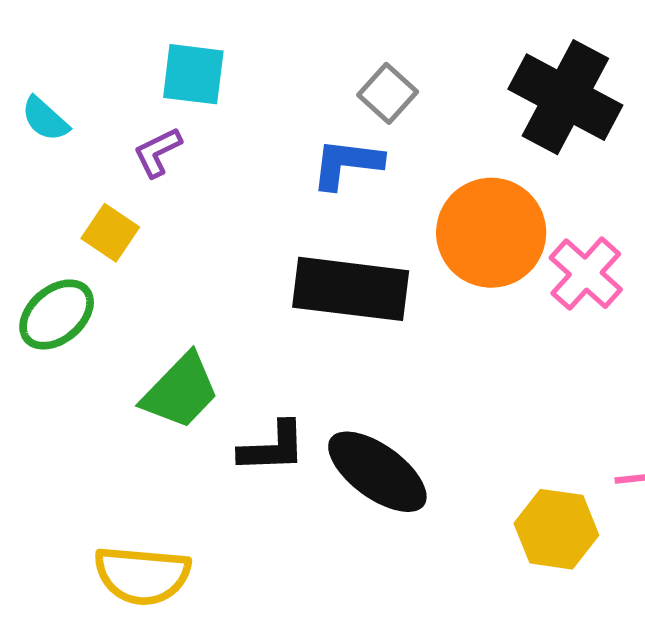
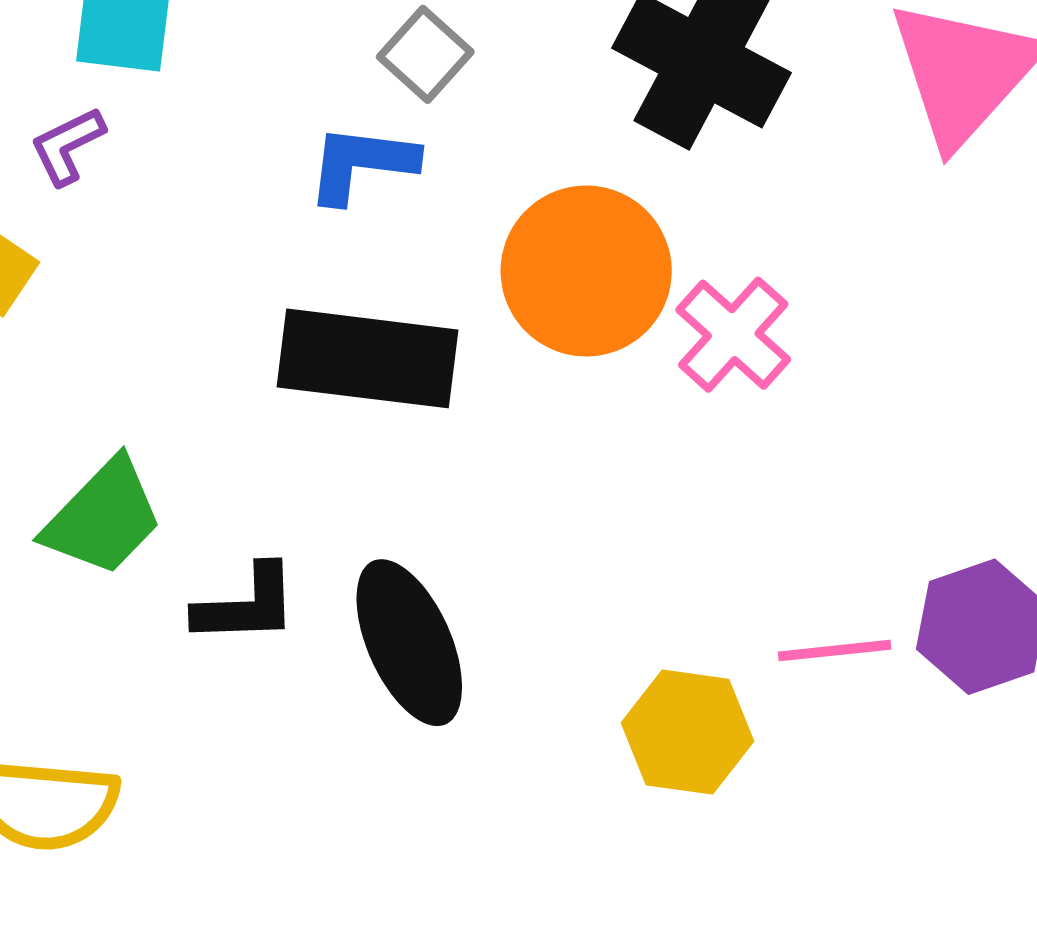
black ellipse: (377, 472) -> (409, 643), turned 30

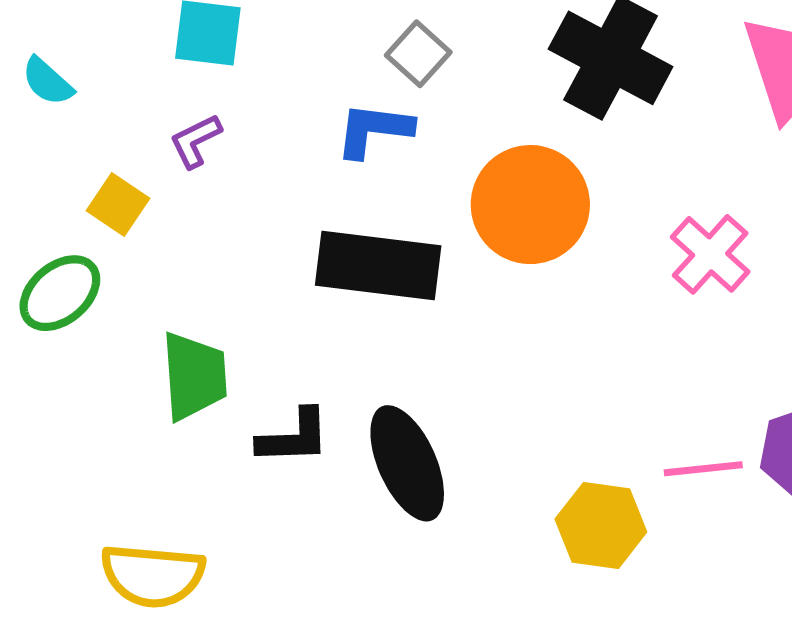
purple L-shape: (67, 146) -> (195, 141), moved
pink cross: (733, 335) -> (710, 254), moved
green trapezoid: (103, 517) -> (194, 376), turned -48

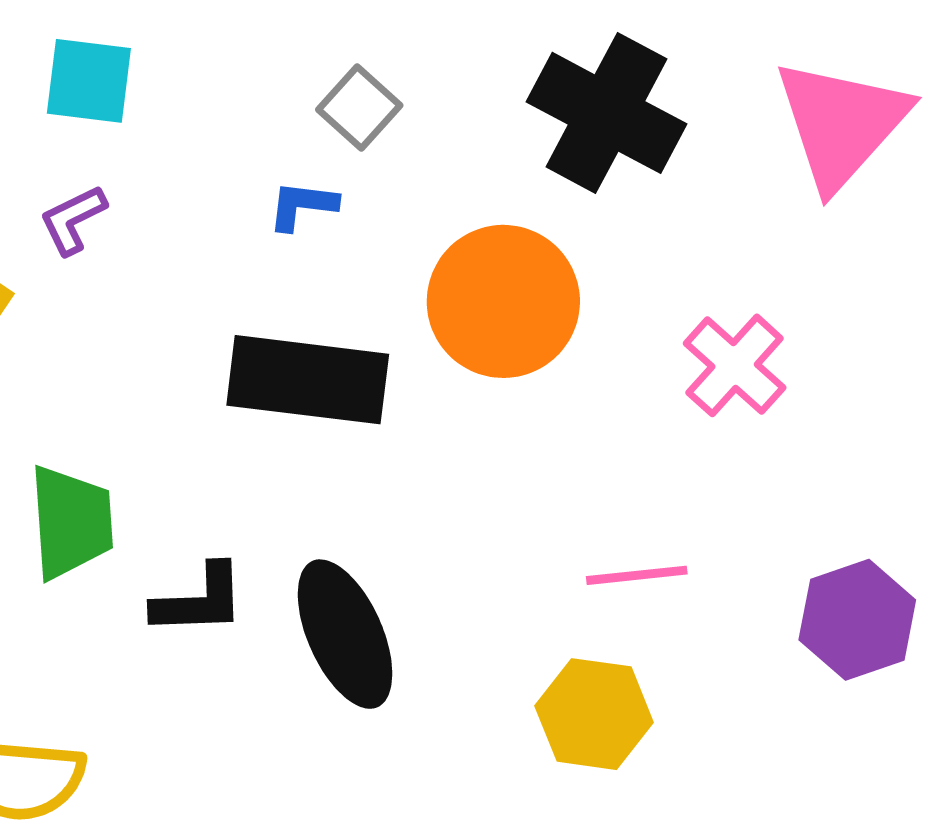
blue L-shape: (374, 130) -> (302, 205), size x0.7
pink line: (703, 469) -> (637, 575), moved

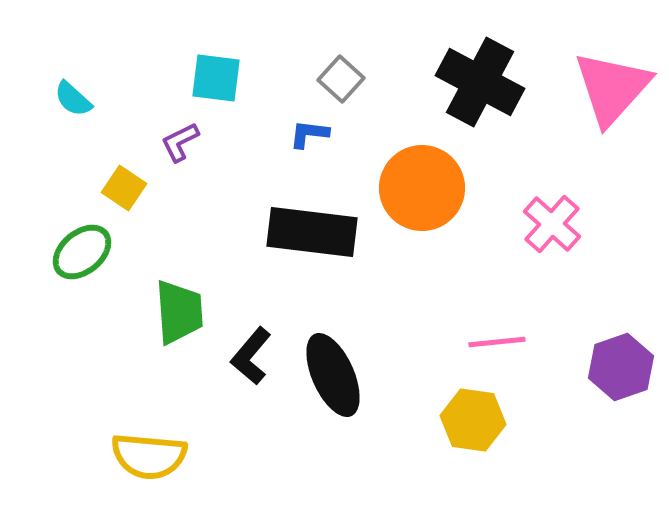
cyan square: (89, 81) -> (216, 78), moved
black L-shape: (199, 600) -> (251, 356), turned 132

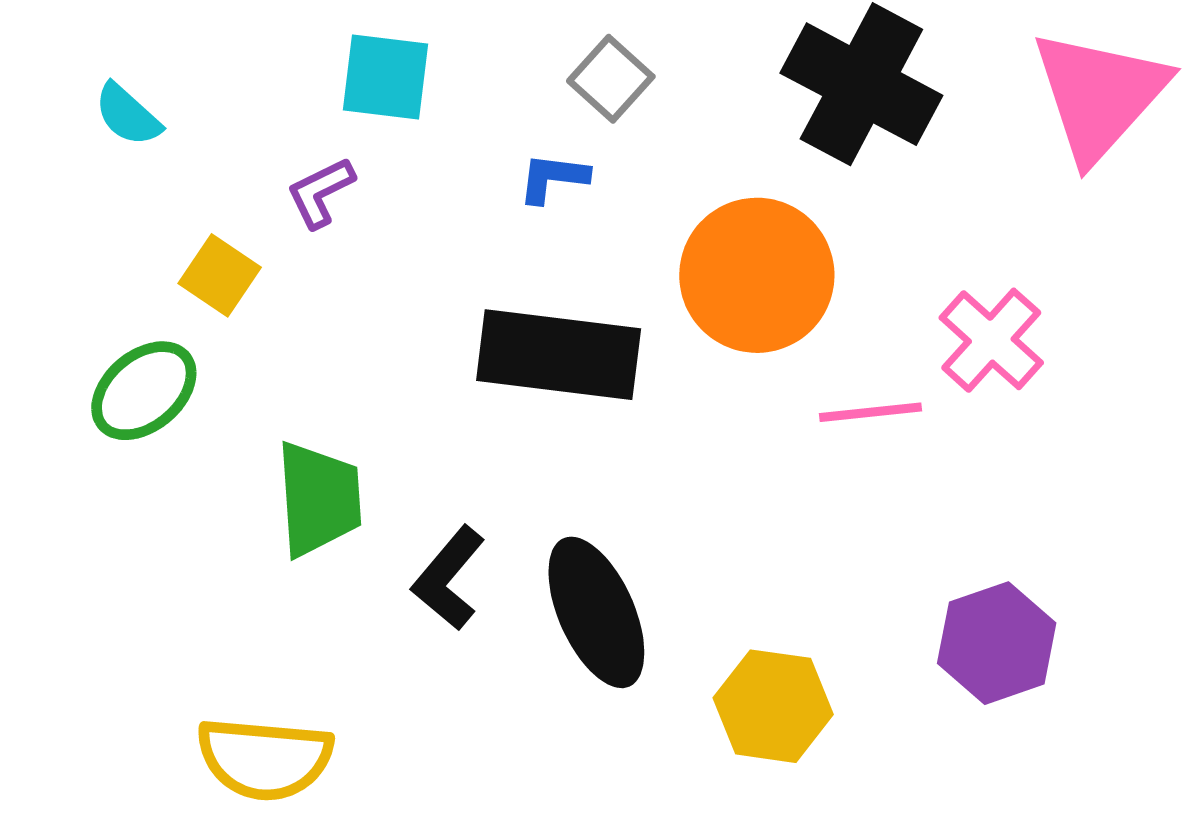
pink line: (497, 342) -> (870, 412), moved
purple hexagon: (621, 367) -> (997, 643), moved
yellow hexagon: (473, 420) -> (773, 706), moved

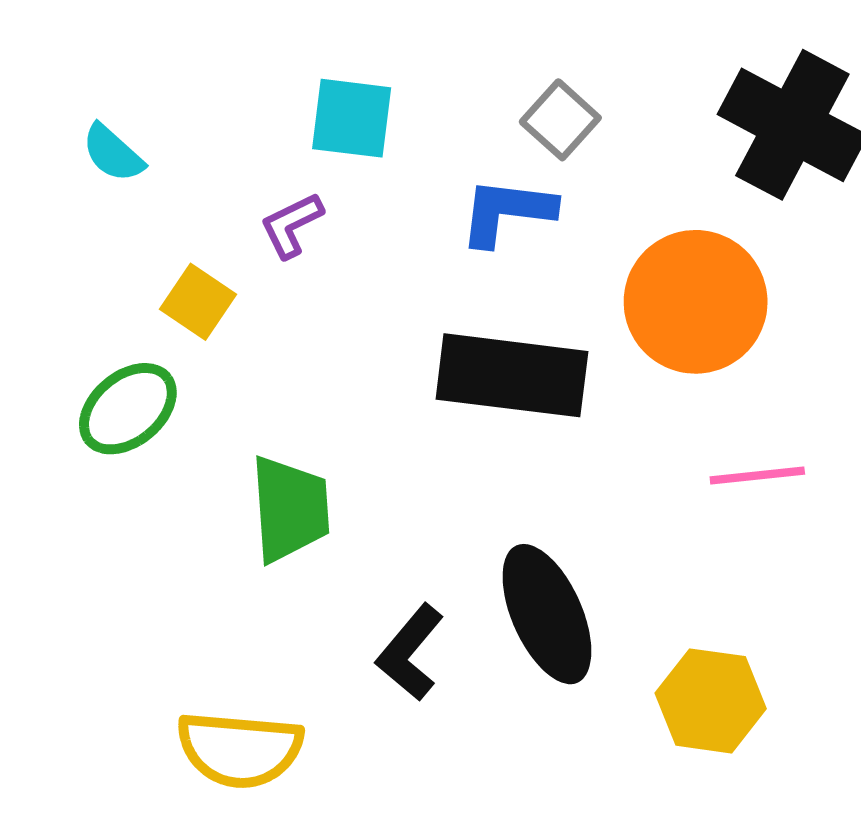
blue L-shape: (553, 178) -> (507, 212), size x1.5
pink line: (870, 412) -> (757, 475), moved
black L-shape: (449, 578) -> (410, 652), moved

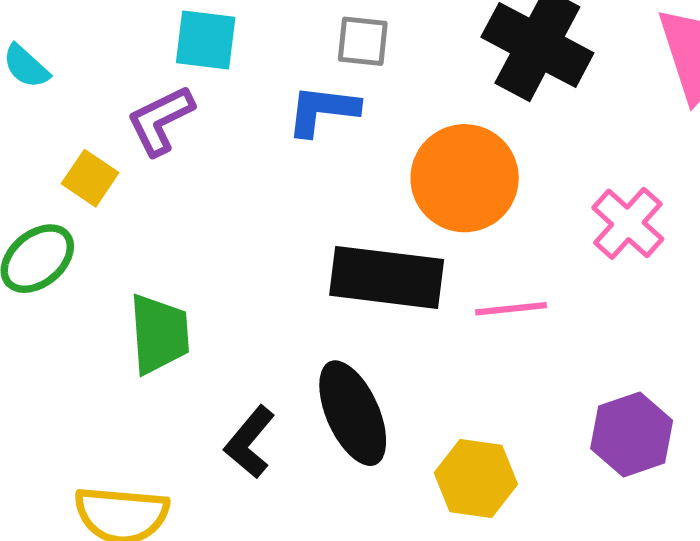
gray square: (560, 120) -> (363, 41), turned -36
purple L-shape: (291, 225) -> (160, 120), size x1.4
black rectangle: (512, 375) -> (387, 277), moved

